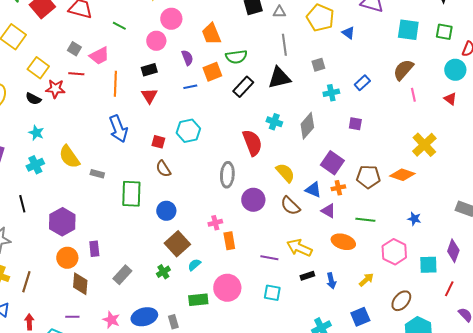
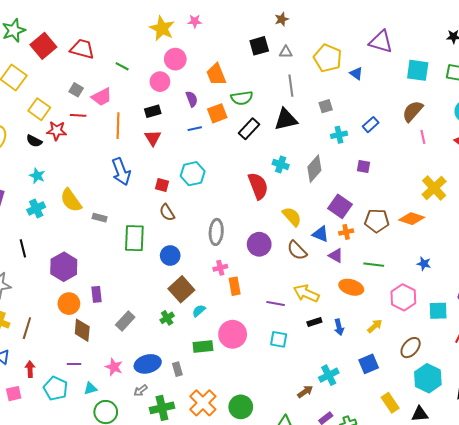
gray ellipse: (227, 175) -> (216, 232), moved

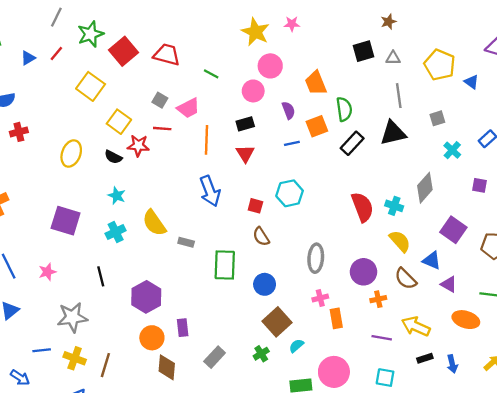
green semicircle: (242, 98) -> (344, 109), turned -90
cyan cross: (339, 135) -> (452, 150), turned -35
cyan cross: (281, 164) -> (394, 206), moved
orange cross: (346, 232) -> (378, 299), moved

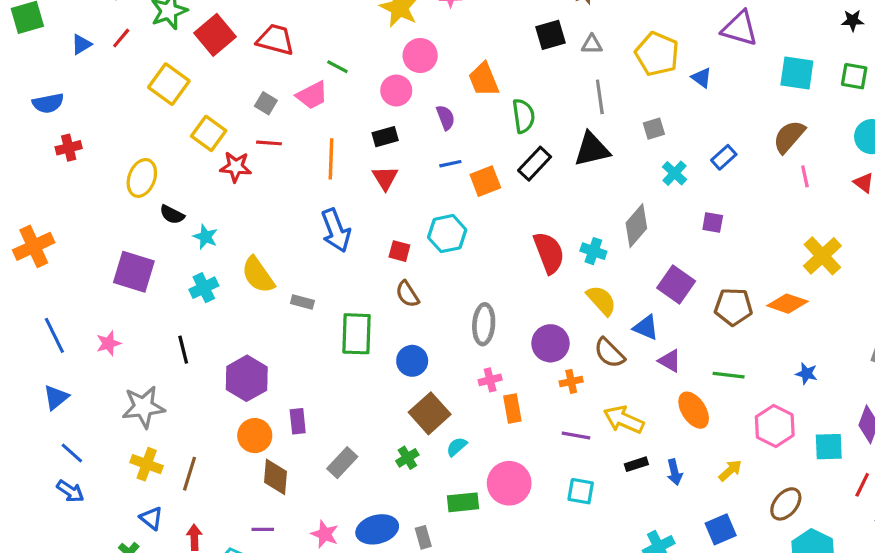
pink trapezoid: (188, 108) -> (312, 95), moved
orange square: (317, 126) -> (485, 181), moved
black semicircle: (113, 157) -> (172, 215), moved
orange ellipse: (466, 320) -> (694, 410), turned 40
blue line: (42, 350) -> (72, 453), moved, turned 48

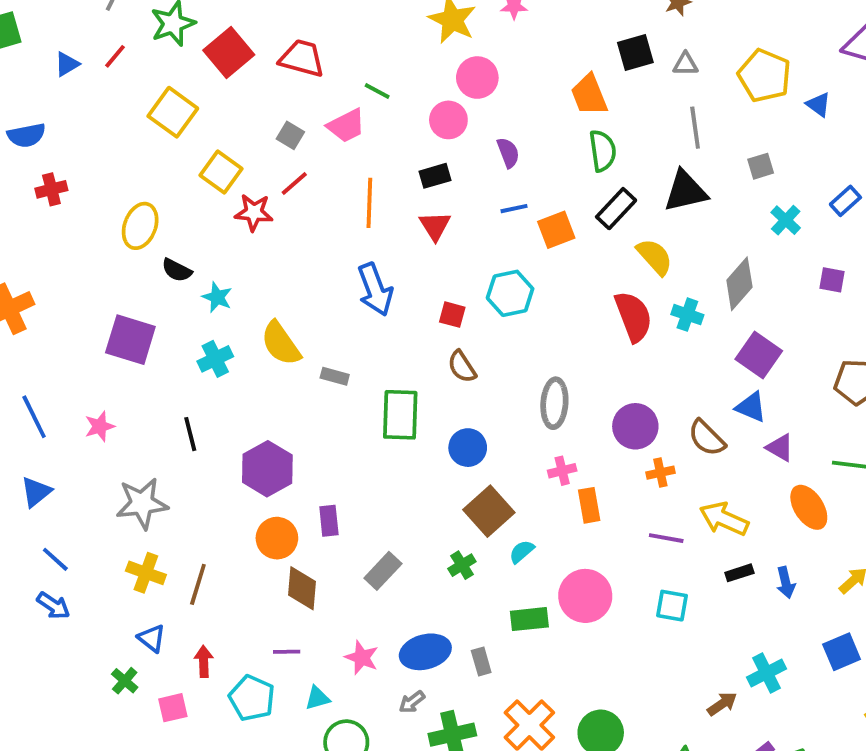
orange trapezoid: (484, 79) -> (589, 95), moved
red line: (269, 143) -> (294, 184), turned -45
purple square: (676, 284) -> (759, 355), moved
yellow semicircle: (601, 300) -> (655, 257), moved

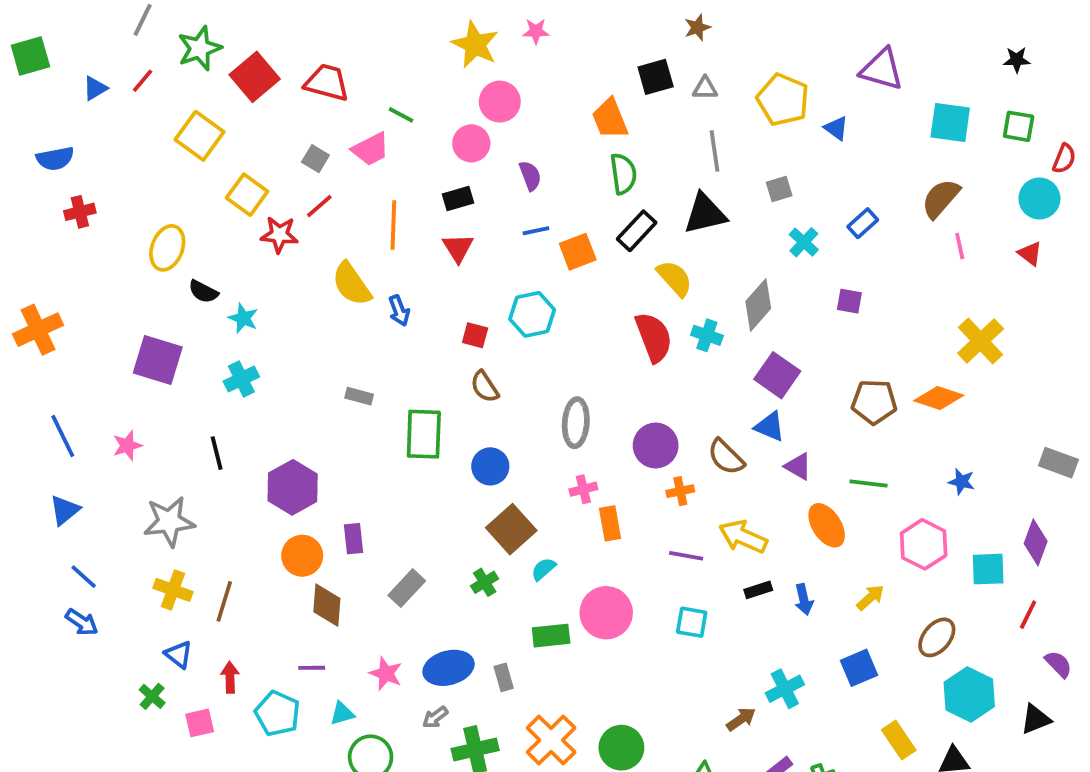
blue arrow: (375, 290) -> (399, 311), size x0.6
yellow semicircle: (281, 343) -> (352, 284), moved

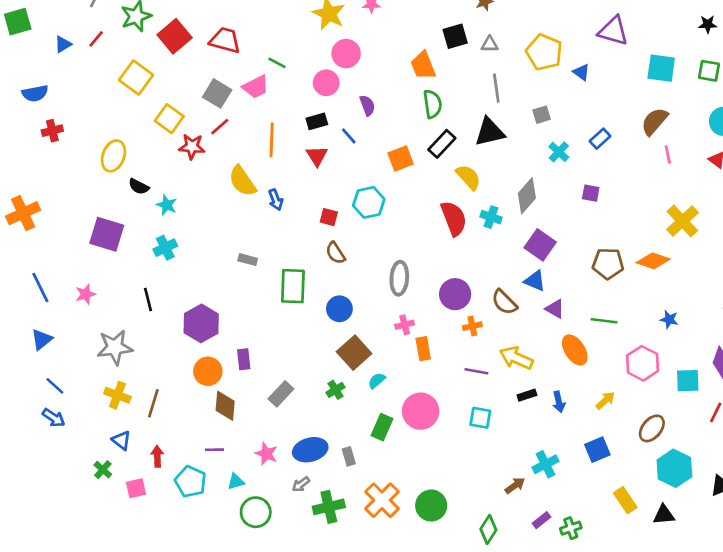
gray square: (315, 159) -> (217, 93), size x1.5
blue line: (536, 231) -> (349, 136), moved, turned 60
green rectangle: (551, 636) -> (382, 427), turned -60

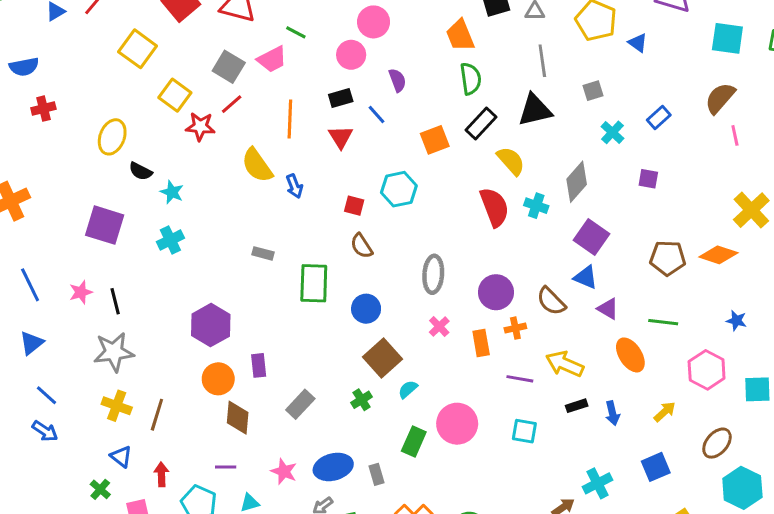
black line: (148, 299) -> (115, 301), moved
pink cross: (405, 325) -> (439, 327), turned -30
orange rectangle: (423, 349) -> (481, 343), moved

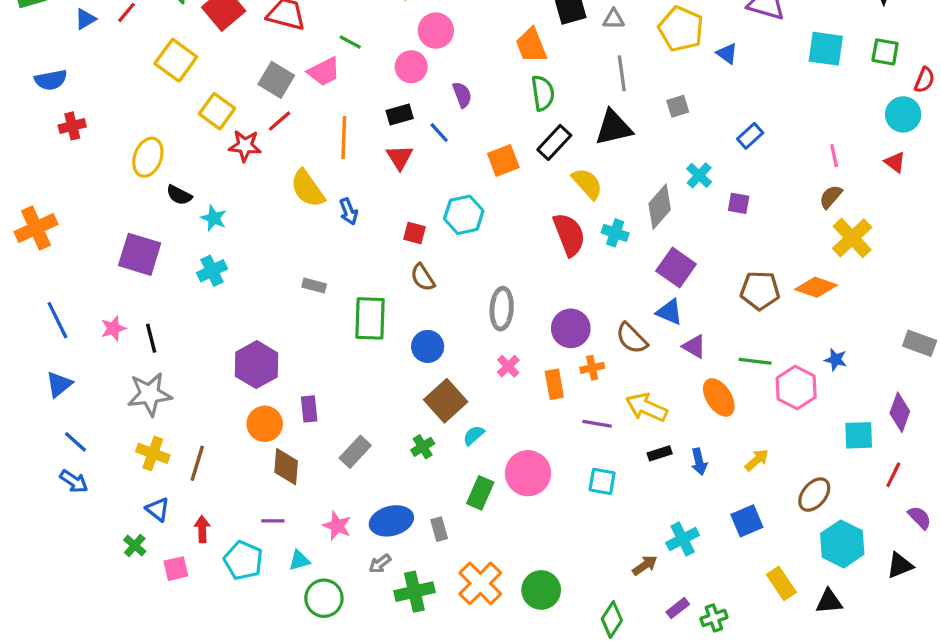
brown semicircle: (720, 98) -> (831, 197), moved, size x0.7
cyan cross: (612, 132) -> (699, 175), moved
pink hexagon: (707, 370) -> (796, 388), moved

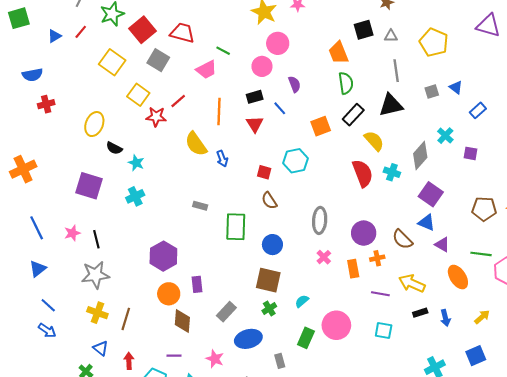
blue triangle: (727, 54) -> (456, 87), moved
gray square: (276, 80) -> (158, 60), moved
brown square: (446, 401) -> (268, 280), moved, turned -35
blue ellipse: (391, 521) -> (248, 339), moved

